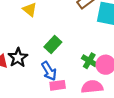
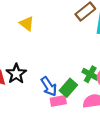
green rectangle: (53, 44) -> (68, 88), moved

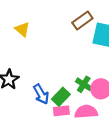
pink rectangle: (58, 101) -> (61, 111), moved

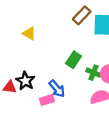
green rectangle: (61, 97) -> (73, 60), moved
pink rectangle: (61, 111) -> (47, 100), moved

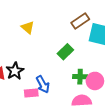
green rectangle: (73, 60) -> (65, 52), moved
green cross: (93, 73) -> (80, 77), turned -32

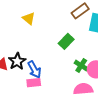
green cross: (80, 77) -> (81, 66), turned 32
blue arrow: (43, 84) -> (34, 70), moved

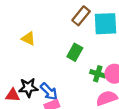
black star: (17, 61) -> (28, 88), turned -30

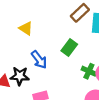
blue arrow: (49, 91) -> (39, 60), moved

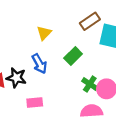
yellow triangle: (26, 28) -> (44, 33), moved, turned 32

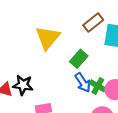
yellow triangle: (44, 33) -> (48, 38), size x1.6
blue arrow: (39, 64) -> (83, 83), moved

